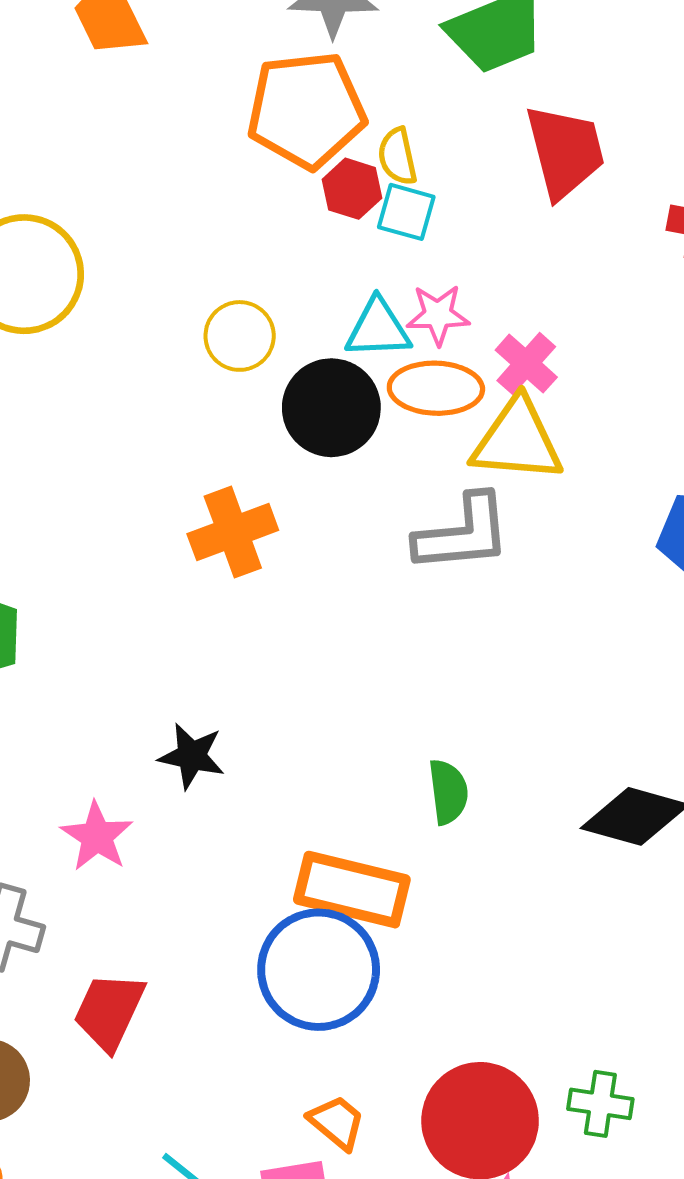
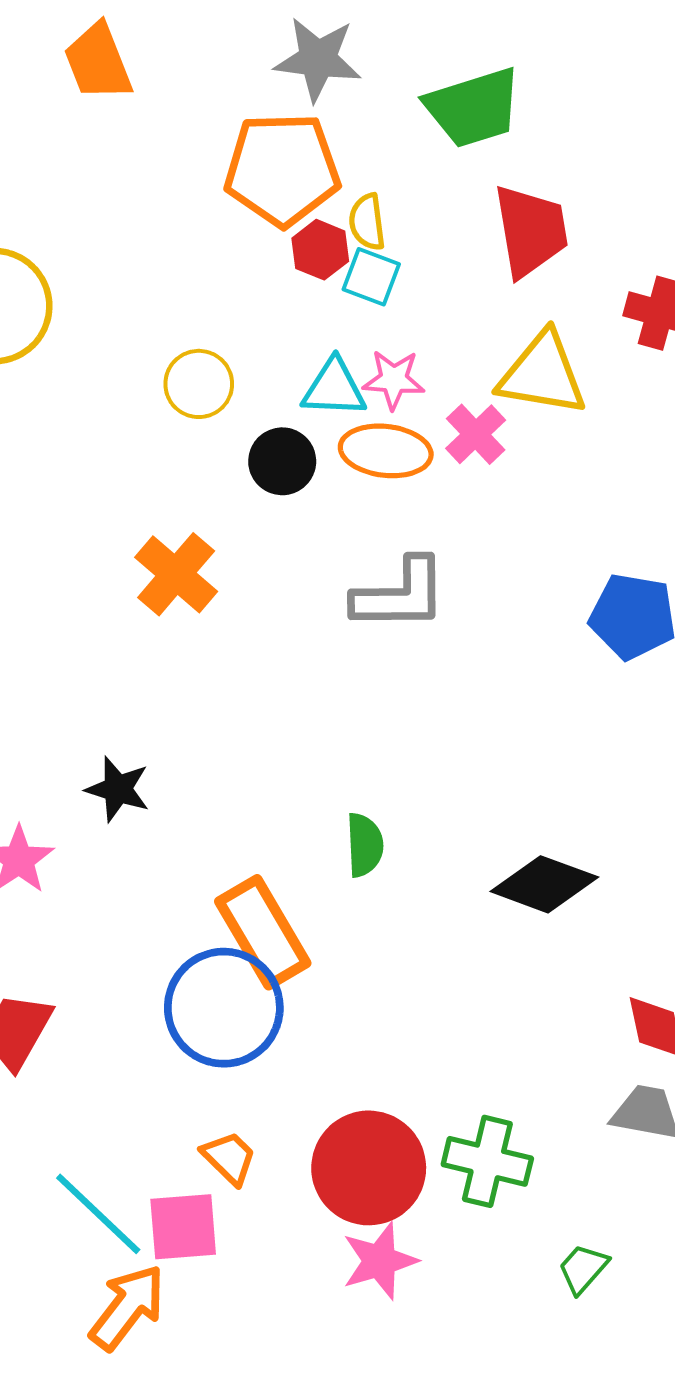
black circle: (331, 408) -> (282, 461), size x0.7
yellow triangle: (517, 440) -> (542, 374), moved
orange cross: (233, 532) -> (176, 574), turned -34
orange rectangle: (352, 890) -> (263, 932), turned 41
green cross: (600, 1104) -> (487, 1161), size x1.4

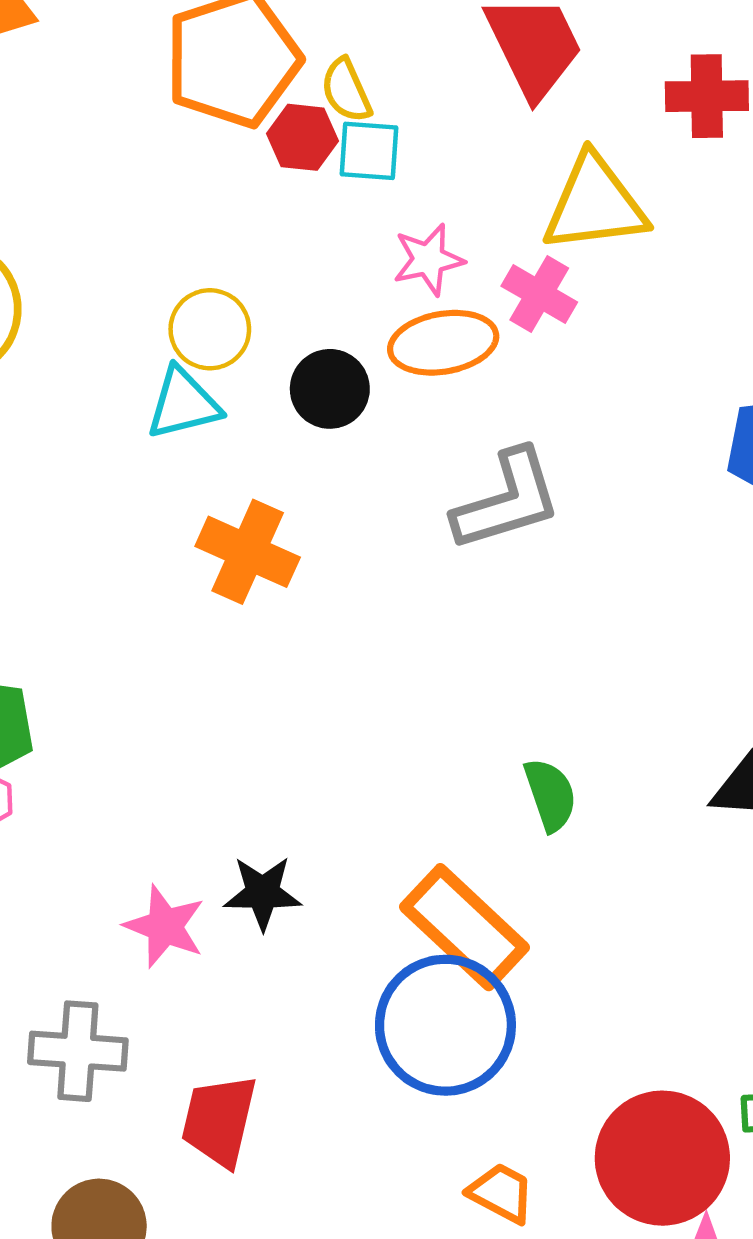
cyan triangle: (334, 388) -> (183, 404), moved
black star: (118, 789) -> (263, 893), moved

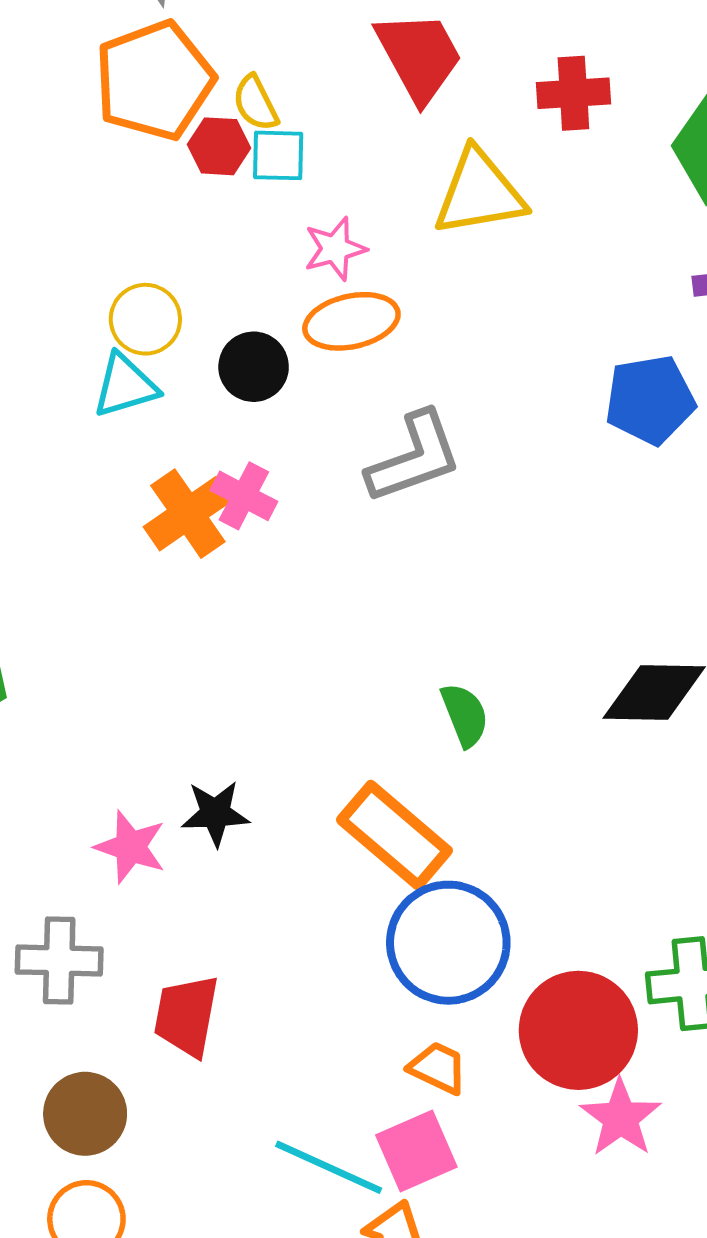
pink cross: (539, 294) -> (244, 496), moved
orange cross: (248, 552) -> (188, 514), turned 34
blue circle: (445, 1025) -> (448, 943), moved

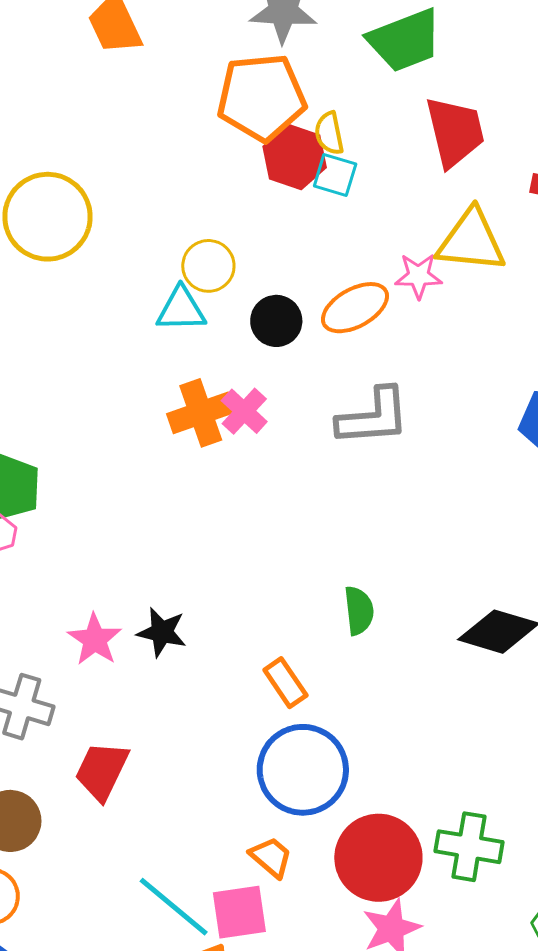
red hexagon: (219, 146) -> (295, 157), size x1.4
pink star: (335, 249) -> (418, 276), moved
orange ellipse: (351, 321) -> (355, 308), turned -32
orange rectangle: (394, 835) -> (285, 683), size x0.6

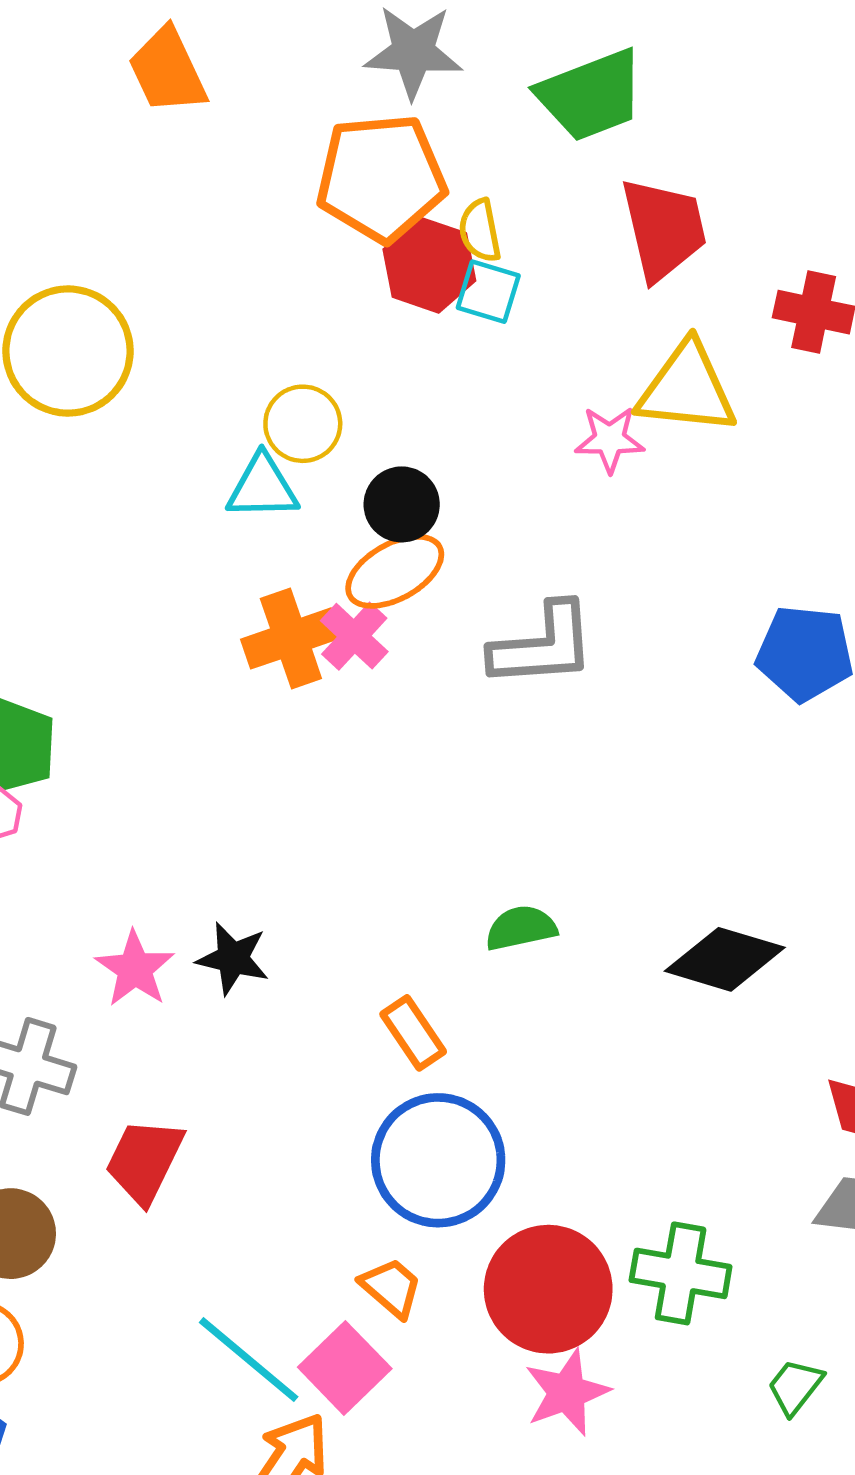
orange ellipse: (355, 308) -> (395, 571), moved
green semicircle: (359, 611) -> (521, 928), turned -96
pink square: (239, 912) -> (345, 1368), turned -36

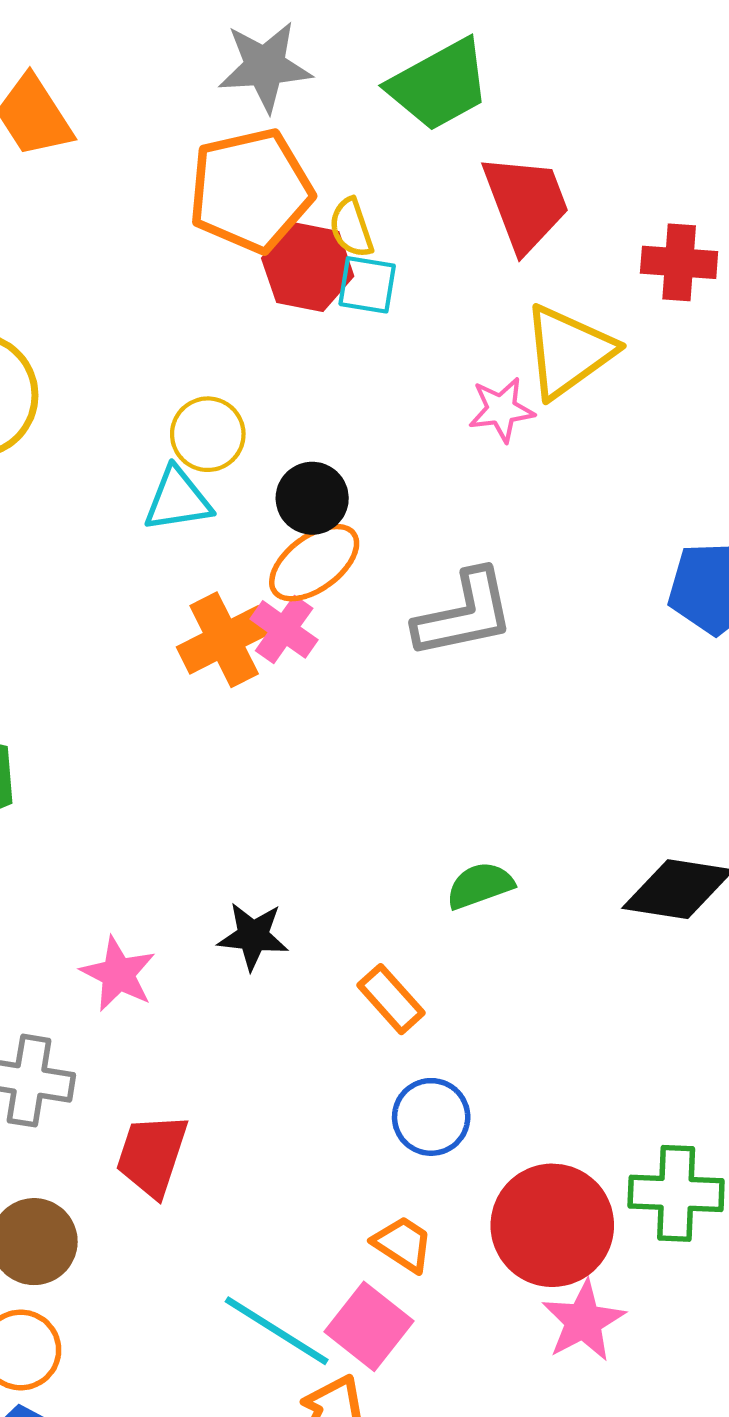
yellow triangle: (687, 389) -> (568, 351), turned -34
black star: (233, 958) -> (253, 936), moved
blue circle: (438, 1160) -> (431, 1117), size x0.6

